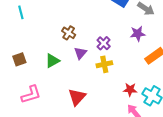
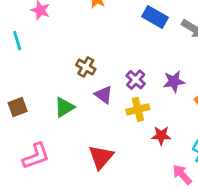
purple star: (138, 34) -> (174, 81), moved
purple triangle: (80, 53) -> (104, 95), turned -32
red star: (130, 90) -> (161, 136), moved

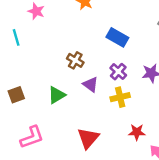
blue rectangle: (155, 17) -> (117, 37), moved
red star: (161, 136) -> (137, 132), moved

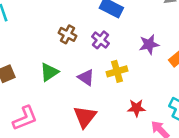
purple cross: (118, 72) -> (100, 40), moved
purple triangle: (90, 84) -> (86, 77), moved

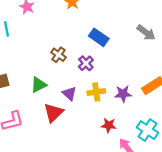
purple star: (149, 44) -> (123, 94), moved
red triangle: (85, 117) -> (54, 113), moved

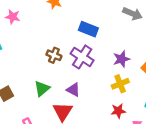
purple cross: (86, 63) -> (82, 57), size x1.5
yellow cross: (96, 92) -> (120, 84), moved
purple star: (123, 94) -> (121, 59), moved

